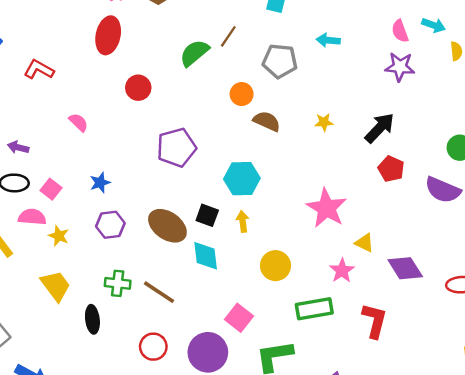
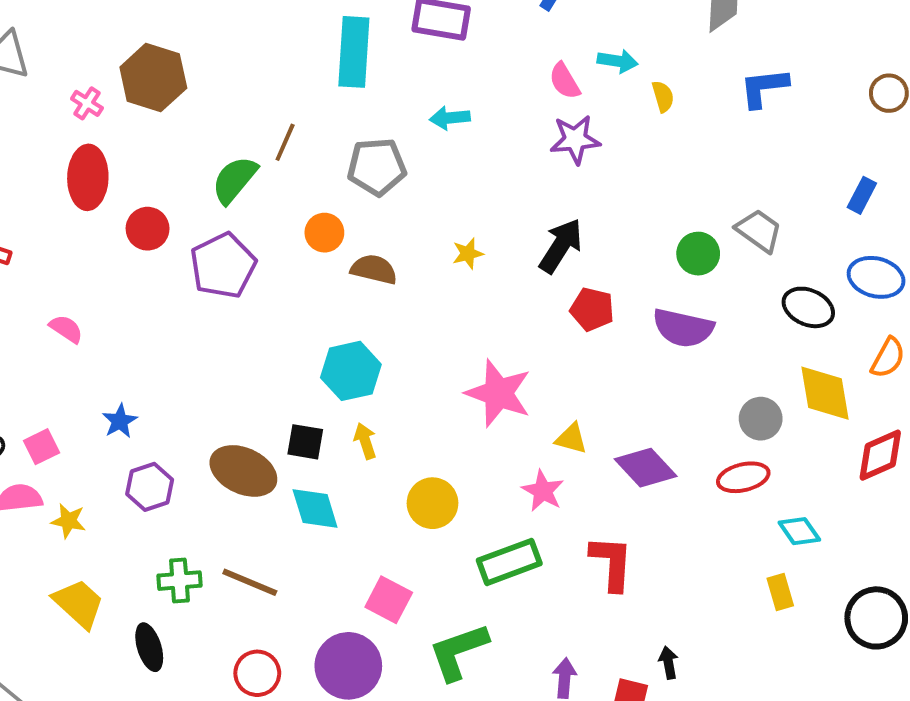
red circle: (138, 88) -> (148, 229), moved
purple pentagon: (176, 148) -> (223, 266), moved
pink square: (51, 189) -> (41, 447), turned 36

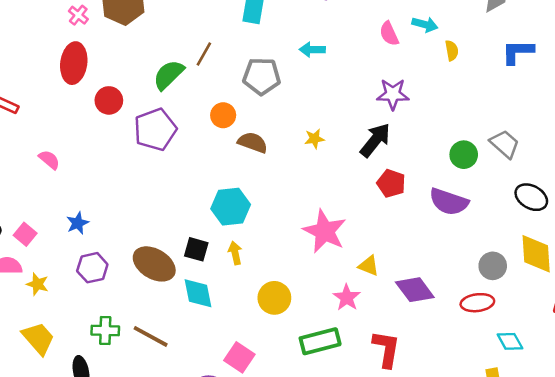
purple star: (575, 139) -> (393, 94), moved
pink square: (41, 447) -> (25, 234), turned -30

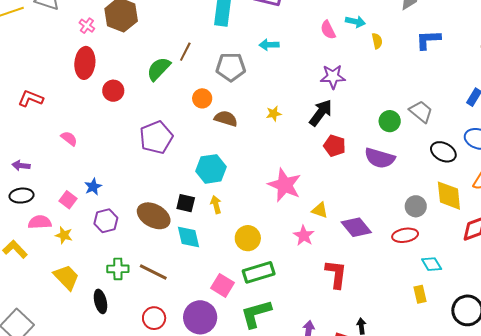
purple pentagon: (155, 130) -> (156, 137), moved
pink square: (25, 234) -> (68, 200), moved
green rectangle: (320, 341) -> (259, 272), moved

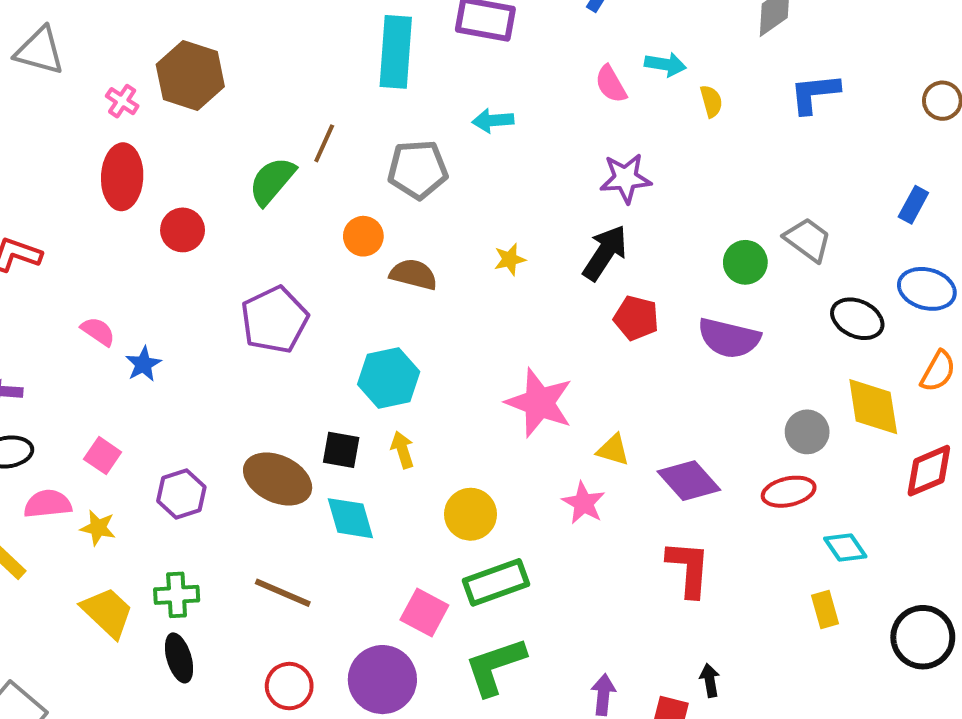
blue star: (93, 187) -> (143, 364), moved
green cross: (118, 269) -> (177, 595), moved
red L-shape: (336, 274) -> (689, 569), moved

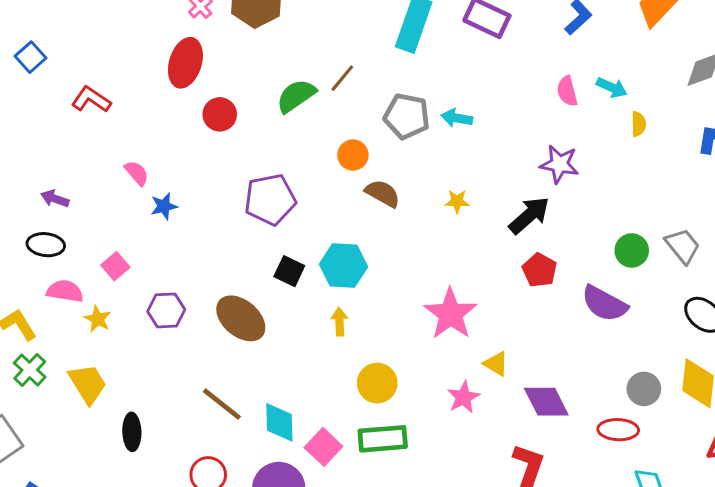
cyan arrow: (493, 120) -> (457, 118), moved
black square: (341, 450) -> (289, 271), moved
cyan diamond: (350, 518) -> (279, 422), moved
green cross: (177, 595) -> (30, 370), moved, turned 32

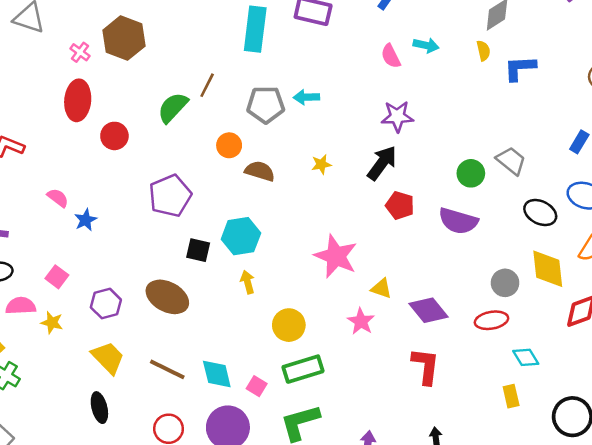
yellow semicircle: (638, 124) -> (483, 51), moved
yellow trapezoid: (88, 384) -> (108, 358), moved
pink square: (323, 447) -> (257, 386), size x0.7

